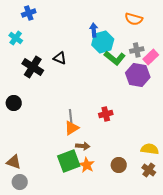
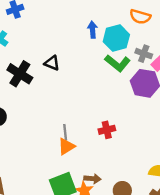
cyan hexagon: (103, 42) -> (116, 38), moved
gray cross: (137, 50) -> (144, 54), turned 32
brown arrow: (83, 146) -> (92, 179), moved

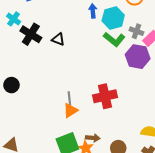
black cross: (20, 74) -> (31, 34), moved
red cross: (107, 130) -> (105, 96), size x1.6

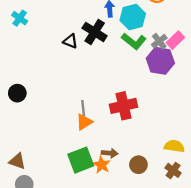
gray cross: (137, 31) -> (159, 41), moved, turned 32
black cross: (31, 34) -> (95, 32), moved

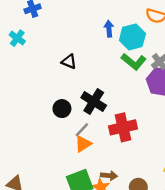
black cross: (95, 32) -> (94, 102), moved
black circle: (17, 93) -> (62, 109), moved
gray line: (83, 108) -> (82, 130), turned 49

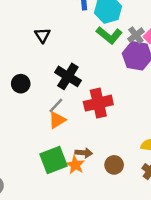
black triangle: (69, 62) -> (43, 35), turned 35
black circle: (62, 109) -> (21, 84), moved

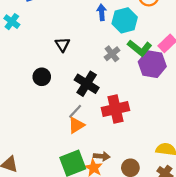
green L-shape: (109, 35) -> (140, 48), moved
gray cross: (136, 35) -> (112, 54), moved
black circle: (21, 84) -> (42, 77), moved

